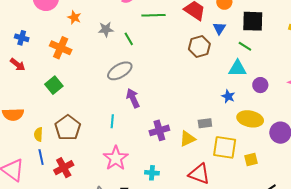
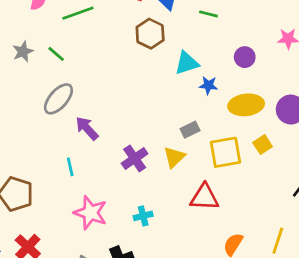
cyan triangle: (238, 68) -> (187, 63), moved
yellow square: (251, 159) -> (263, 145), moved

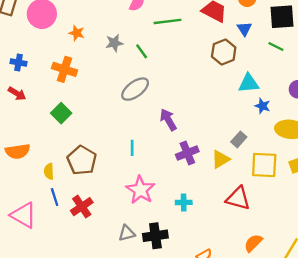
purple arrow: (87, 128) -> (168, 120), moved
gray rectangle: (190, 130) -> (239, 139), turned -35

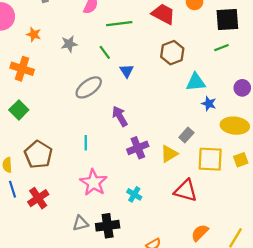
blue triangle: (244, 29) -> (127, 71), moved
green line: (276, 47) -> (221, 48), turned -48
green line: (142, 51) -> (105, 52), moved
cyan cross: (184, 202) -> (134, 194), turned 32

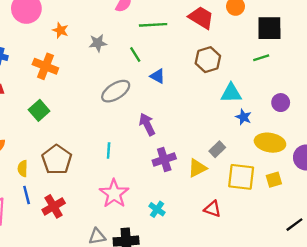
blue triangle: (127, 71) -> (158, 76), turned -32
red triangle: (186, 191) -> (213, 209), size x0.7

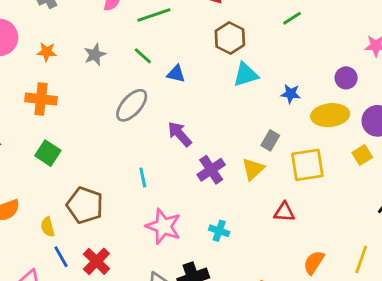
cyan triangle: (231, 93) -> (246, 75), moved
purple circle: (281, 103) -> (346, 78), moved
yellow square: (274, 180) -> (362, 155), moved

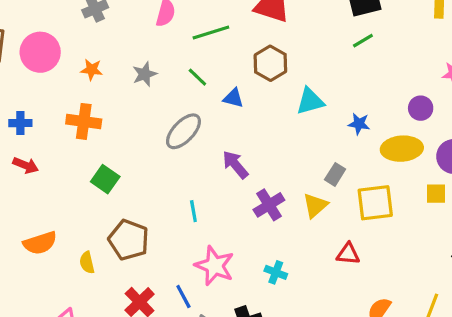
brown hexagon: (230, 38) -> (270, 63), moved
green square: (48, 153) -> (105, 179), moved
yellow square: (362, 155) -> (436, 194), turned 30
blue line: (61, 257) -> (183, 297), moved

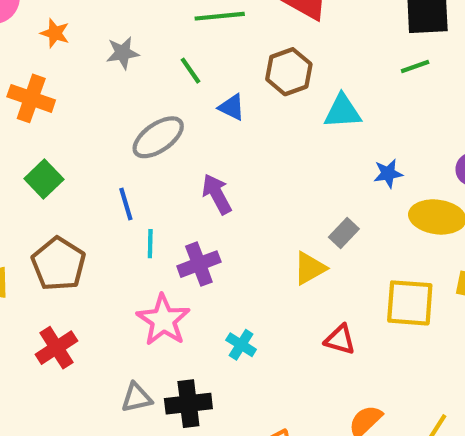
cyan triangle: (310, 101) -> (342, 111), moved
blue star: (359, 124) -> (388, 173), turned -30
yellow square: (375, 203) -> (410, 303), moved
purple cross: (269, 205) -> (199, 264), moved
blue line: (183, 297) -> (126, 204), moved

